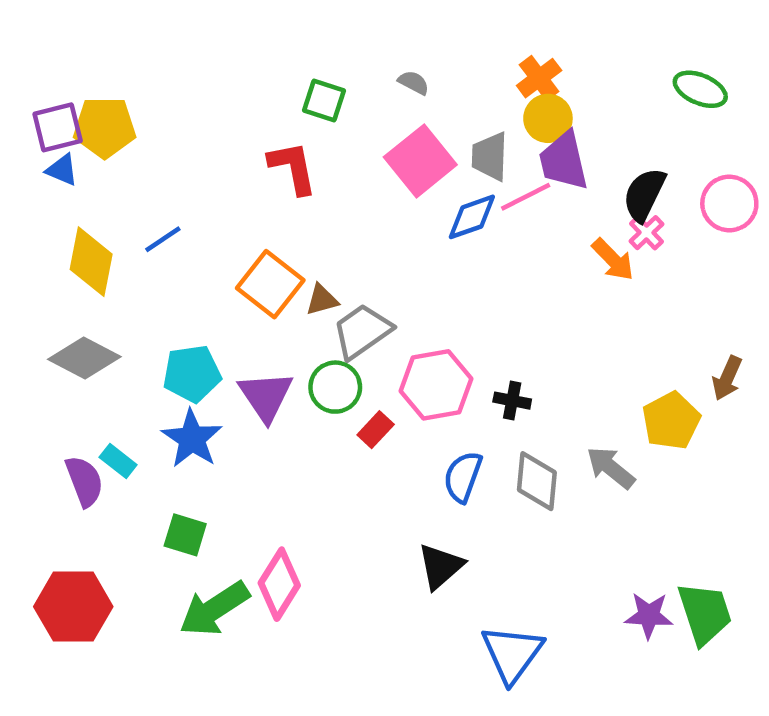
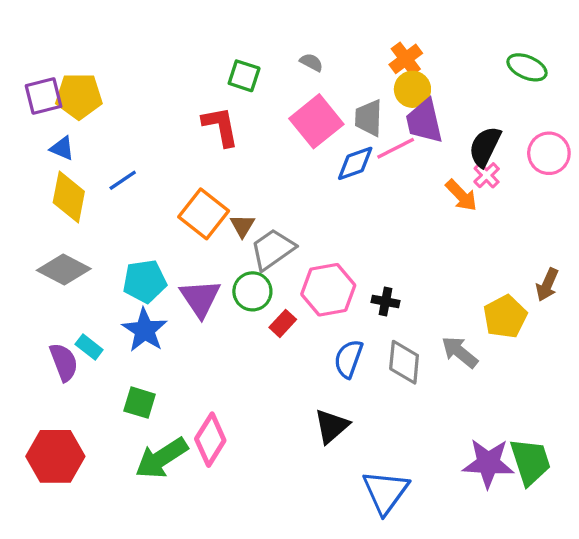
blue triangle: (62, 170) -> (62, 148), moved
brown triangle: (322, 300) -> (242, 226), turned -44
purple star: (649, 616) -> (488, 463), size x1.4

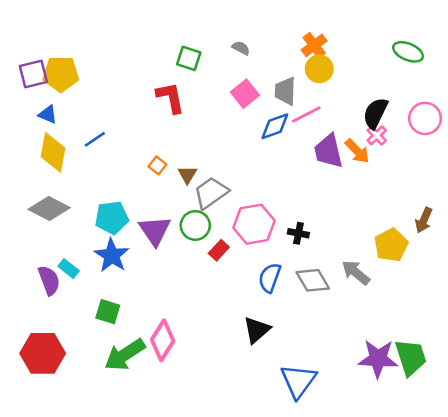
pink square: (316, 121) -> (245, 94), size x0.7
purple trapezoid: (424, 121) -> (328, 151), moved
orange square: (204, 214) -> (157, 165), size x0.5
gray diamond: (404, 362) -> (313, 280), turned -36

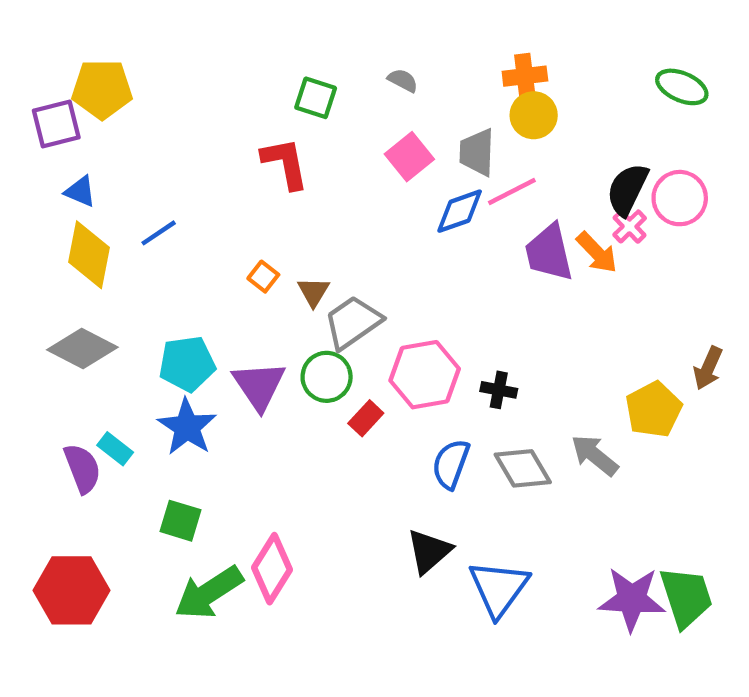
orange cross: (314, 45) -> (525, 76), turned 30
yellow pentagon: (61, 74) -> (102, 89), moved
pink circle: (425, 118) -> (680, 198), moved
blue triangle: (298, 381) -> (499, 588), moved

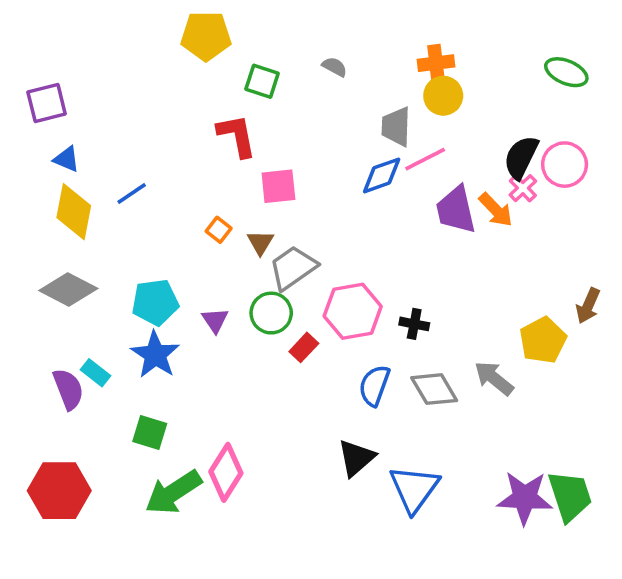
yellow pentagon: (102, 89) -> (206, 36), moved
pink square: (409, 157) -> (278, 186), moved, turned 33
purple triangle: (259, 386) -> (215, 320), size x0.6

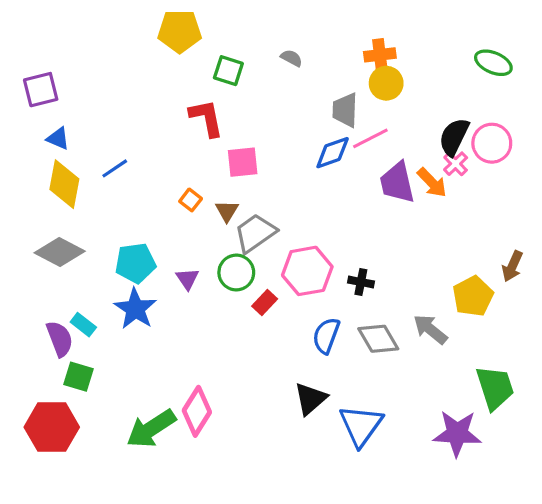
green square: (150, 433) -> (79, 377), moved
green trapezoid: (570, 496) -> (495, 388), moved

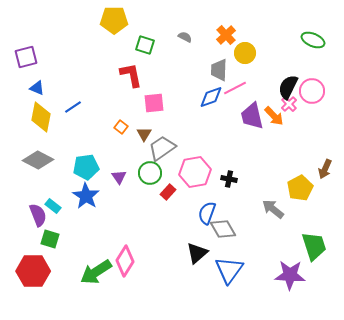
orange cross: (380, 55) -> (226, 35), moved, turned -36
gray diamond: (378, 339) -> (223, 229), moved

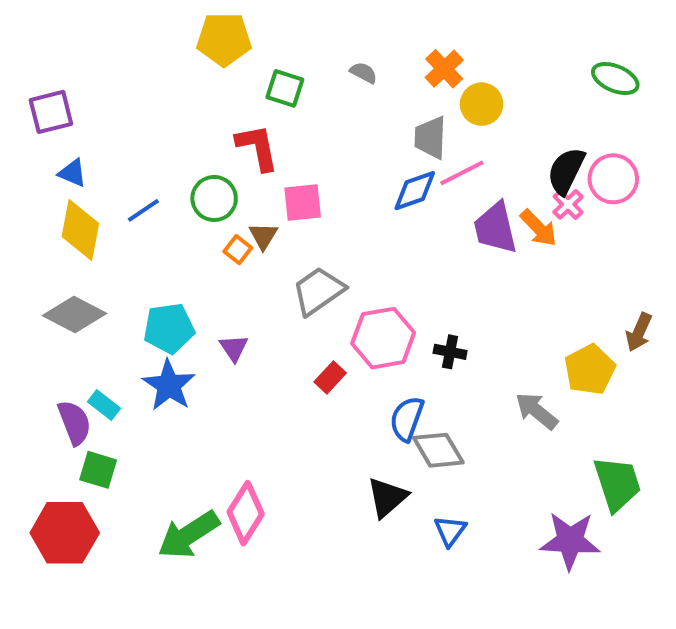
brown triangle: (144, 134) -> (263, 236), moved
green circle: (150, 173) -> (214, 198), moved
blue triangle: (229, 270) -> (450, 531), size x0.6

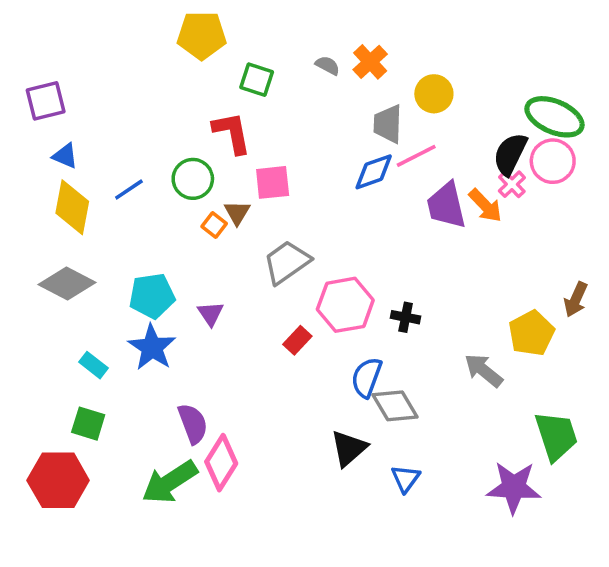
orange cross: (444, 69) -> (370, 62), moved
green ellipse: (615, 79) -> (554, 117), moved, size x1.4
purple semicircle: (75, 423) -> (193, 424), moved

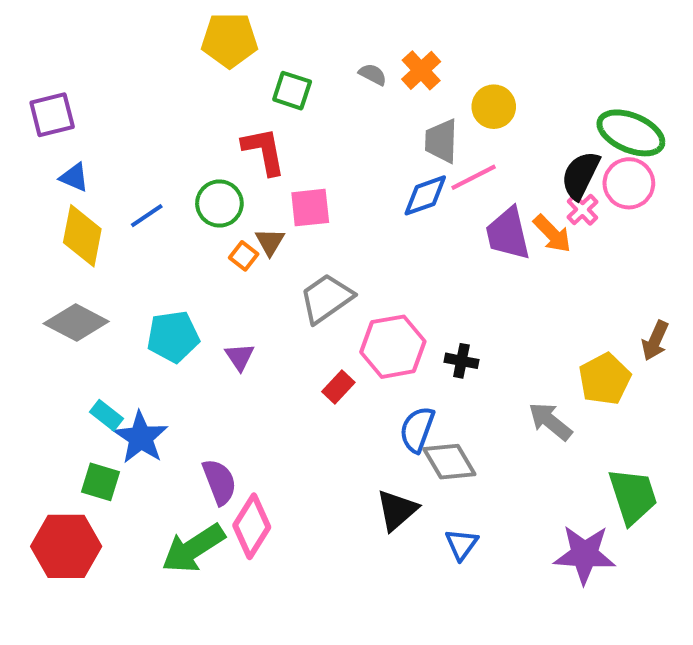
blue star: (152, 347) -> (141, 437), moved

